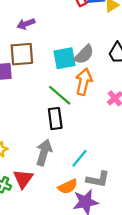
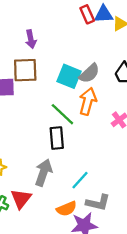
purple arrow: (26, 24) -> (31, 39), turned -84
cyan square: (64, 58) -> (69, 76), turned 30

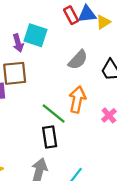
gray semicircle: (89, 73) -> (78, 60), moved
cyan square: (69, 76) -> (36, 35), moved

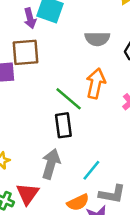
gray semicircle: (78, 60) -> (97, 39), turned 45

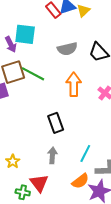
green line: (69, 99) -> (33, 74), moved
gray arrow: (51, 164) -> (52, 155), size x0.7

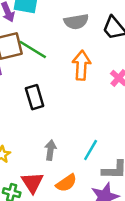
black rectangle: (56, 123) -> (35, 97), moved
orange semicircle: (80, 181) -> (66, 183), moved

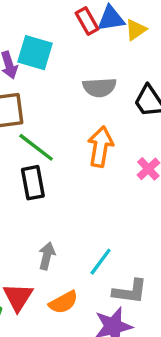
green line: (33, 49) -> (36, 147), moved

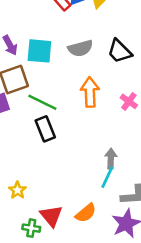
cyan square: (35, 53) -> (39, 51), moved
gray arrow: (47, 256) -> (111, 159), moved

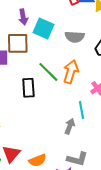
green line: (42, 102) -> (48, 72), moved
cyan line: (107, 177) -> (82, 110), moved, turned -54

